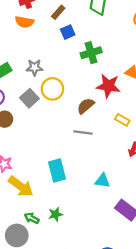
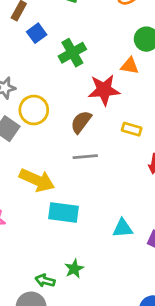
cyan rectangle: (57, 170) -> (63, 213), turned -55
cyan triangle: (102, 181) -> (123, 228), moved
yellow arrow: (21, 186) -> (37, 180), moved

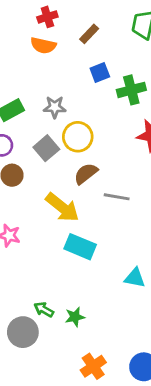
blue square: (37, 33) -> (100, 72), moved
brown semicircle: (81, 122) -> (86, 174), moved
green star: (74, 269) -> (75, 317), moved

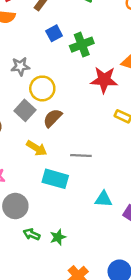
gray square: (46, 148) -> (25, 110), moved
gray line: (117, 197) -> (81, 156), moved
yellow arrow: (62, 207) -> (37, 148), size x0.7
gray circle: (23, 332) -> (15, 206), moved

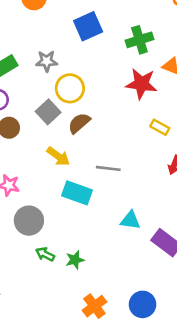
blue square: (54, 33) -> (88, 26), size x1.5
green cross: (82, 45) -> (139, 40), moved

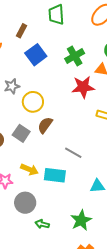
gray square: (48, 112) -> (21, 133), moved
yellow arrow: (58, 156) -> (30, 169), moved
gray line: (108, 168) -> (73, 153), turned 36
green star: (75, 260) -> (81, 220), moved, size x1.5

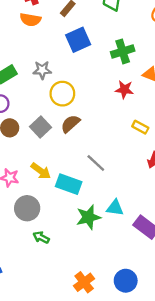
red star: (83, 87) -> (124, 90), size x0.7
green star: (81, 220) -> (88, 217), moved

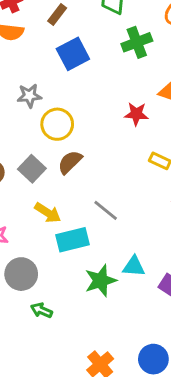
green cross: (123, 51) -> (137, 42), moved
yellow arrow: (41, 171) -> (48, 213), moved
cyan rectangle: (69, 184) -> (73, 240), turned -30

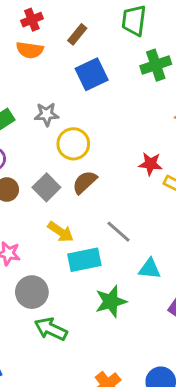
red star: (136, 114) -> (150, 164), moved
cyan triangle: (134, 266) -> (150, 269), moved
green arrow: (41, 310) -> (51, 329), size x1.5

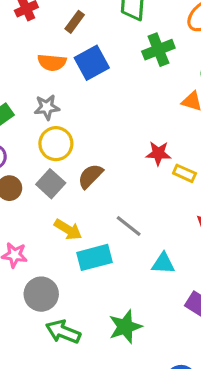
orange semicircle: (30, 50) -> (52, 62), moved
yellow circle: (73, 144) -> (56, 144), moved
green star: (111, 301) -> (125, 327), moved

